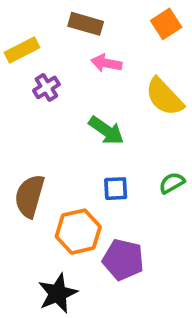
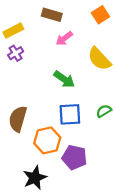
pink arrow: (106, 63) -> (64, 38), turned -48
purple cross: (46, 87) -> (16, 53), moved
blue square: (116, 189) -> (70, 114), size x1.5

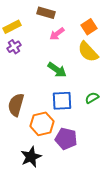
orange square: (100, 15) -> (89, 27), moved

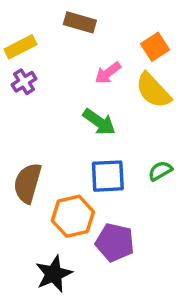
pink arrow: (57, 34) -> (108, 73), moved

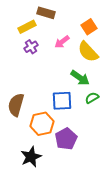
yellow rectangle: (21, 47) -> (27, 27), moved
purple cross: (24, 82) -> (31, 47), moved
green arrow: (99, 122) -> (80, 78), moved
purple pentagon: (115, 242) -> (66, 139), turned 30

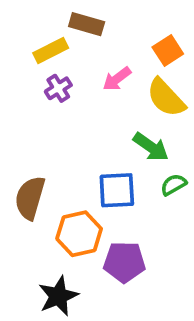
purple pentagon: (66, 139) -> (124, 262), turned 30

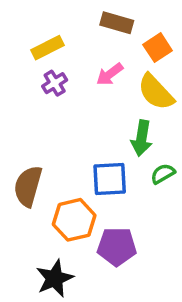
brown rectangle: (87, 24) -> (117, 23), moved
green arrow: (151, 147) -> (142, 138), turned 64

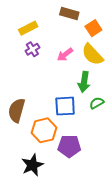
pink arrow: (110, 74) -> (65, 55), moved

